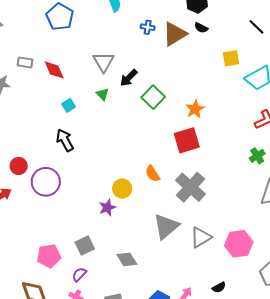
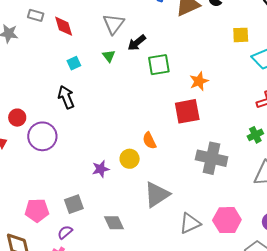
green square: (153, 97) -> (159, 65), turned 30
gray cross: (190, 187) -> (212, 158), moved, turned -36
yellow circle: (122, 189) -> (130, 159), moved
gray triangle: (201, 237) -> (190, 223), moved

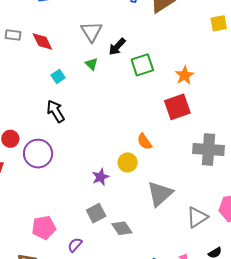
gray square: (74, 204) -> (96, 213), moved

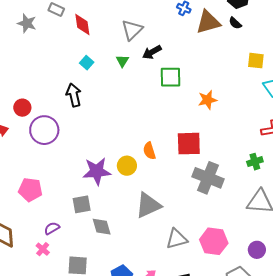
cyan square: (58, 76) -> (87, 63), turned -32
red square: (177, 107) -> (189, 144), moved
purple star: (101, 177) -> (97, 171), size x1.6
pink pentagon: (44, 228) -> (30, 190), moved

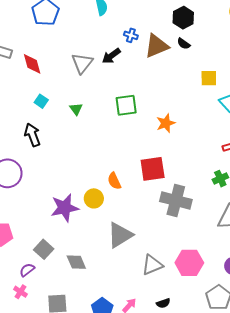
black arrow: (152, 52) -> (111, 56), moved
green triangle: (122, 61) -> (76, 109), moved
gray square: (82, 204) -> (44, 249), moved, turned -30

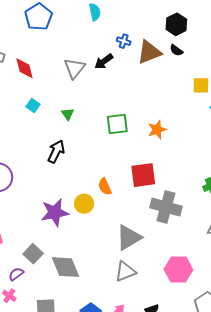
green square: (126, 105) -> (117, 124), moved
black arrow: (32, 135) -> (56, 152), moved, turned 45
gray triangle: (120, 235) -> (129, 238), moved
gray diamond: (76, 262) -> (66, 267), size x1.4
gray triangle: (152, 265) -> (125, 271), moved

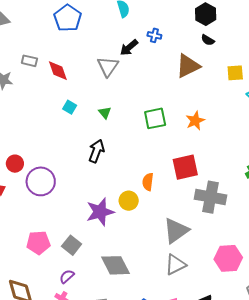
brown triangle: (149, 52) -> (188, 66), moved
black arrow: (104, 61) -> (129, 47), moved
orange semicircle: (105, 187) -> (148, 182), turned 36
gray square: (33, 254) -> (72, 245), moved

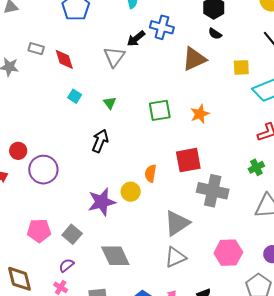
blue cross: (154, 35) -> (162, 27), size x1.6

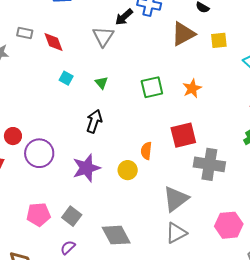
yellow square: (241, 67) -> (219, 40), moved
purple star: (102, 202) -> (86, 168), moved

